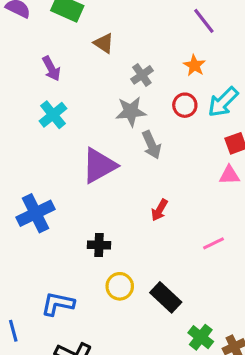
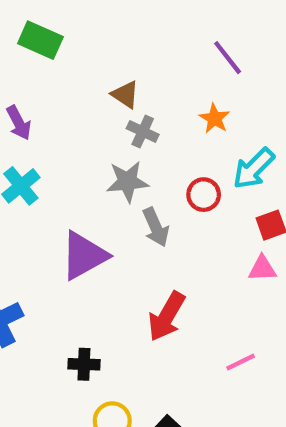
brown triangle: (104, 43) -> (125, 95), moved
gray cross: (142, 75) -> (143, 131), turned -30
red circle: (185, 105) -> (204, 195), moved
red arrow: (159, 210) -> (167, 316), size x1.6

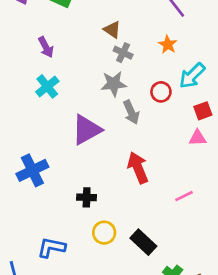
red arrow: (167, 316) -> (138, 168), turned 128

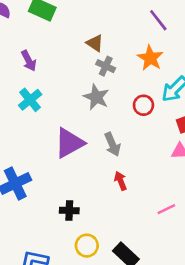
orange star: (168, 45) -> (150, 58), size x1.4
gray star: (114, 84) -> (96, 97), turned 30
gray arrow: (131, 112) -> (112, 144), moved
red arrow: (138, 168) -> (121, 181), size x0.6

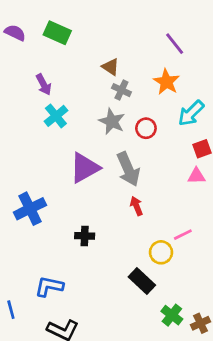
cyan cross: (30, 100) -> (56, 116), moved
red circle: (143, 105) -> (146, 128), moved
gray arrow: (112, 144) -> (128, 169), size x1.4
yellow circle: (87, 246) -> (161, 252), moved

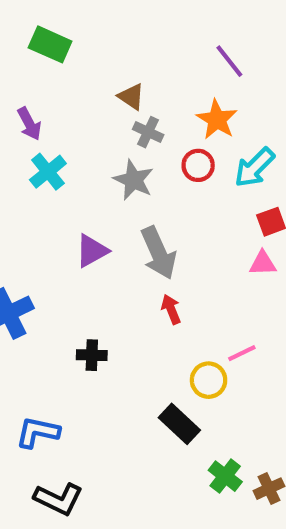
red circle: (146, 128) -> (198, 165), moved
purple triangle: (85, 168) -> (92, 251), size x0.7

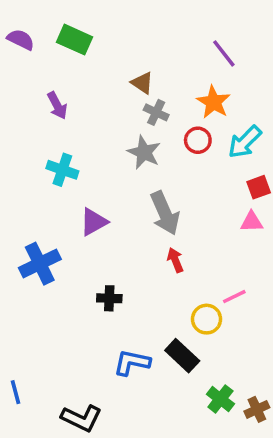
cyan cross: (48, 172) -> (62, 170), moved, turned -32
purple triangle: (92, 251) -> (94, 222), moved
blue L-shape: (38, 432) -> (132, 363), moved

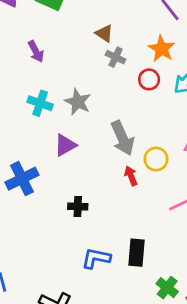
gray star: (144, 152) -> (78, 102), moved
yellow circle: (207, 319) -> (156, 159), moved
black rectangle: (182, 356) -> (136, 253), turned 52

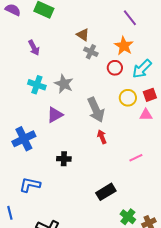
yellow circle: (156, 159) -> (128, 98), moved
black rectangle: (136, 253) -> (106, 192), turned 54
blue L-shape: (96, 258) -> (30, 185), moved

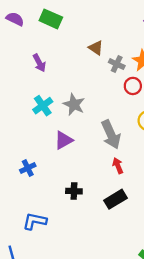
gray cross: (91, 52) -> (117, 64), moved
cyan cross: (37, 85) -> (43, 106), turned 36
blue cross: (24, 139) -> (28, 168), size x0.6
black rectangle: (106, 192) -> (116, 199), moved

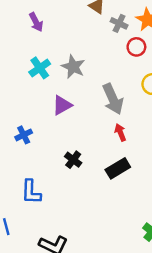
black cross: (74, 191) -> (73, 160), turned 35
blue L-shape: (35, 221) -> (31, 192), turned -100

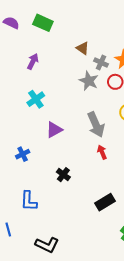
purple arrow: (36, 22) -> (33, 61), turned -126
gray star: (73, 67) -> (89, 81), moved
black rectangle: (118, 168) -> (105, 202), moved

